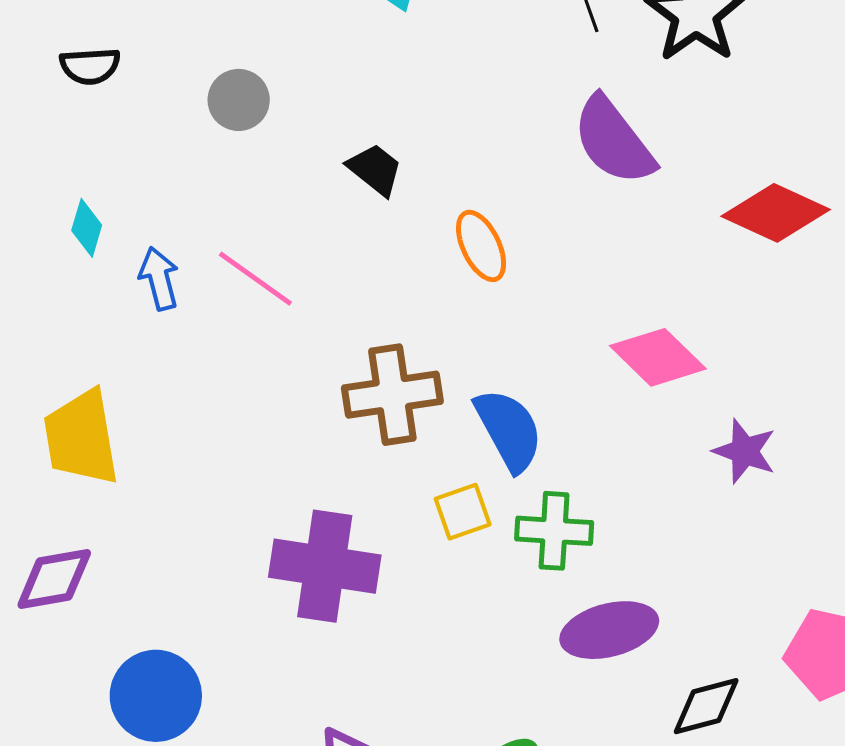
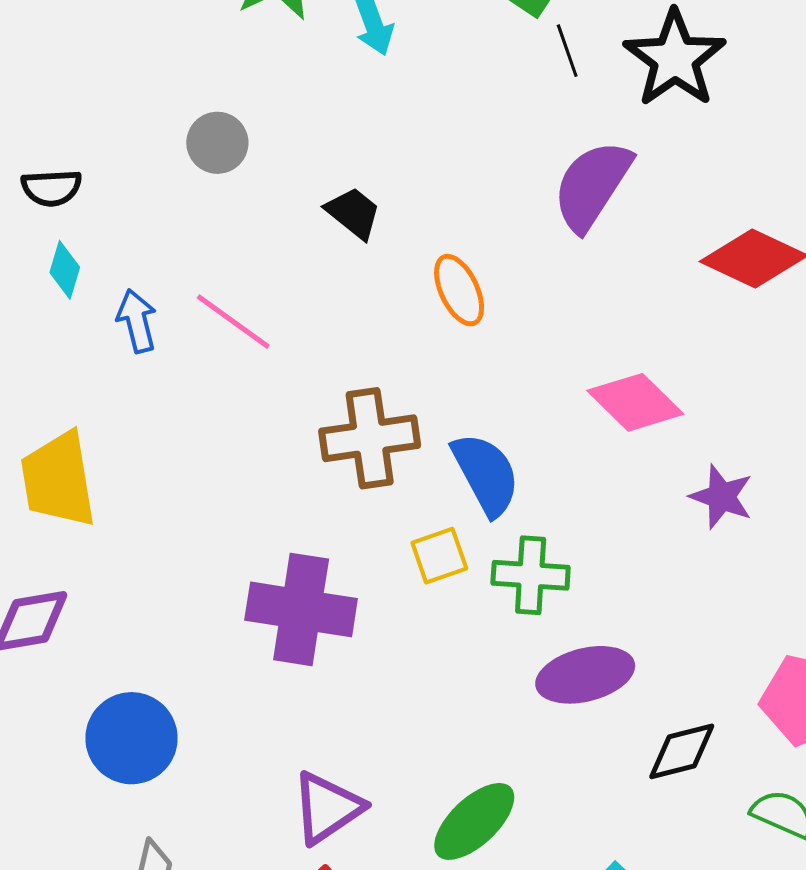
black semicircle: (90, 66) -> (51, 188), moved
purple semicircle: (614, 141) -> (592, 185), turned 70

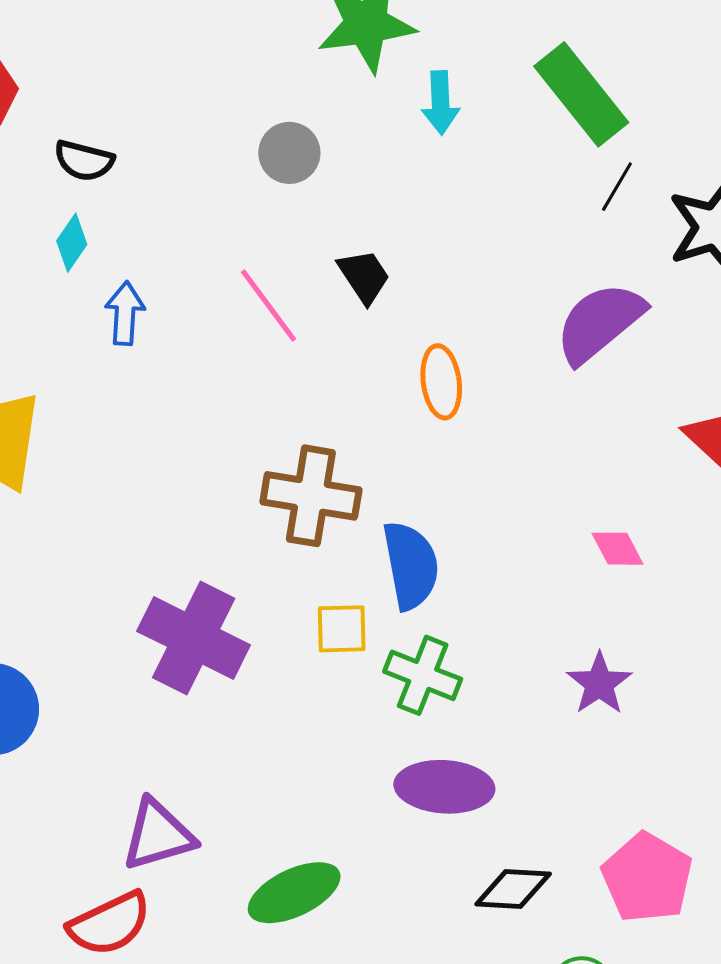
black line: (567, 51) -> (617, 187), turned 32
gray circle: (217, 143) -> (289, 153), moved
pink line: (233, 322) -> (269, 305), moved
pink diamond: (635, 402) -> (617, 549), moved, size x0.6
purple star: (721, 497) -> (599, 684), moved

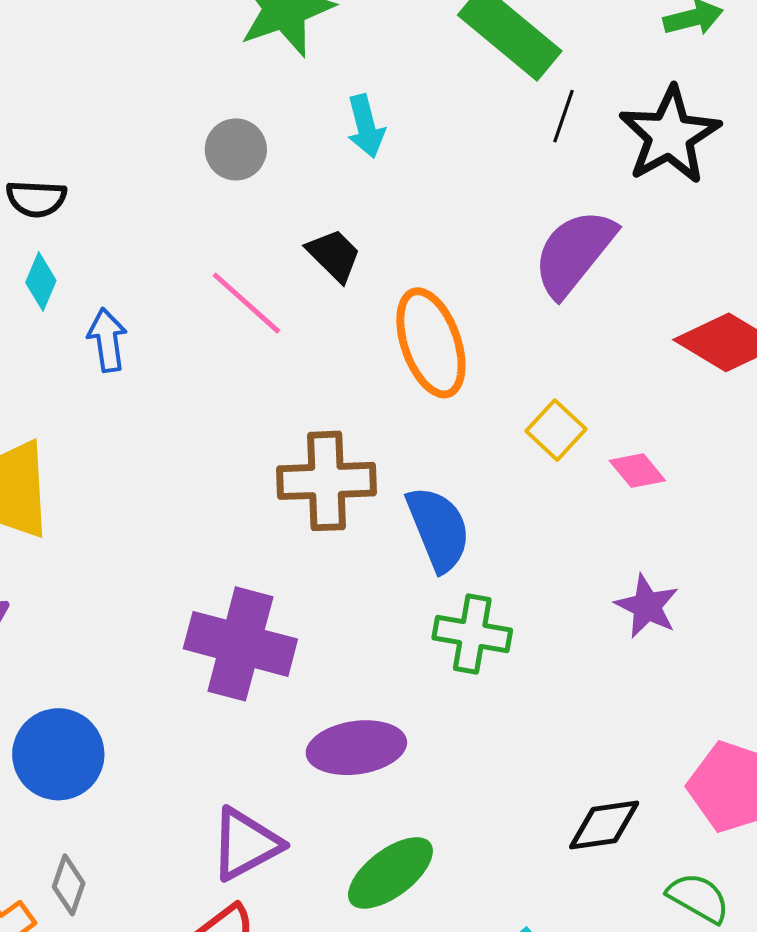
cyan arrow: (440, 103) -> (366, 126), moved
orange ellipse: (441, 382) -> (431, 343), size x1.5
yellow square: (342, 629) -> (556, 430), moved, turned -34
purple ellipse: (444, 787) -> (356, 748), moved

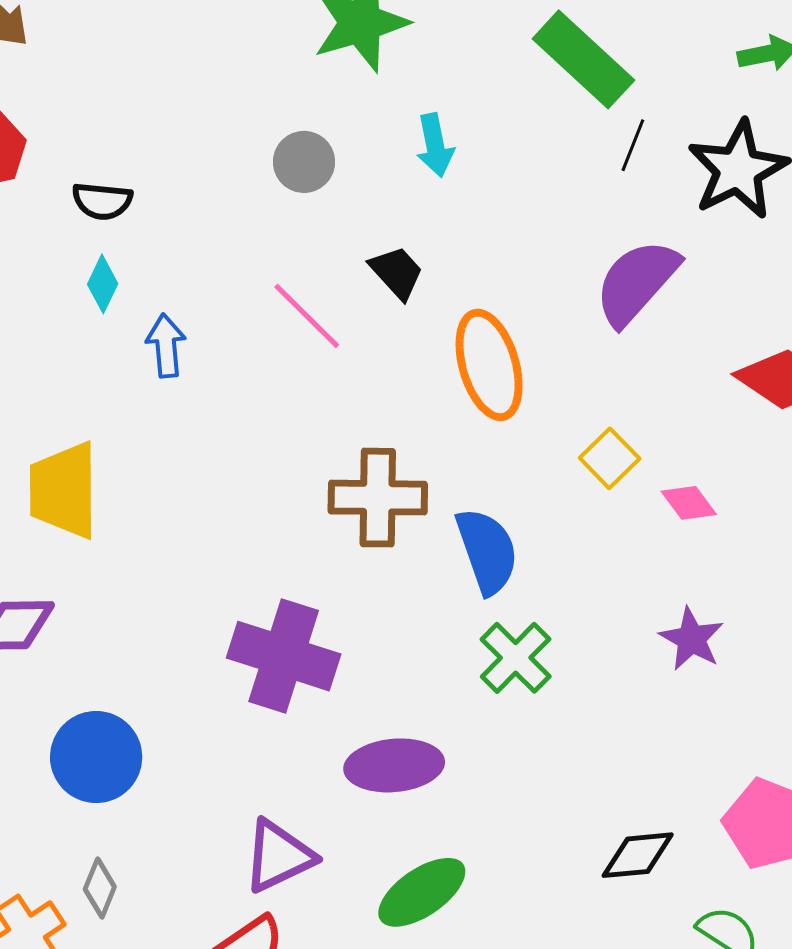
green cross: (472, 634) -> (516, 658), turned 32

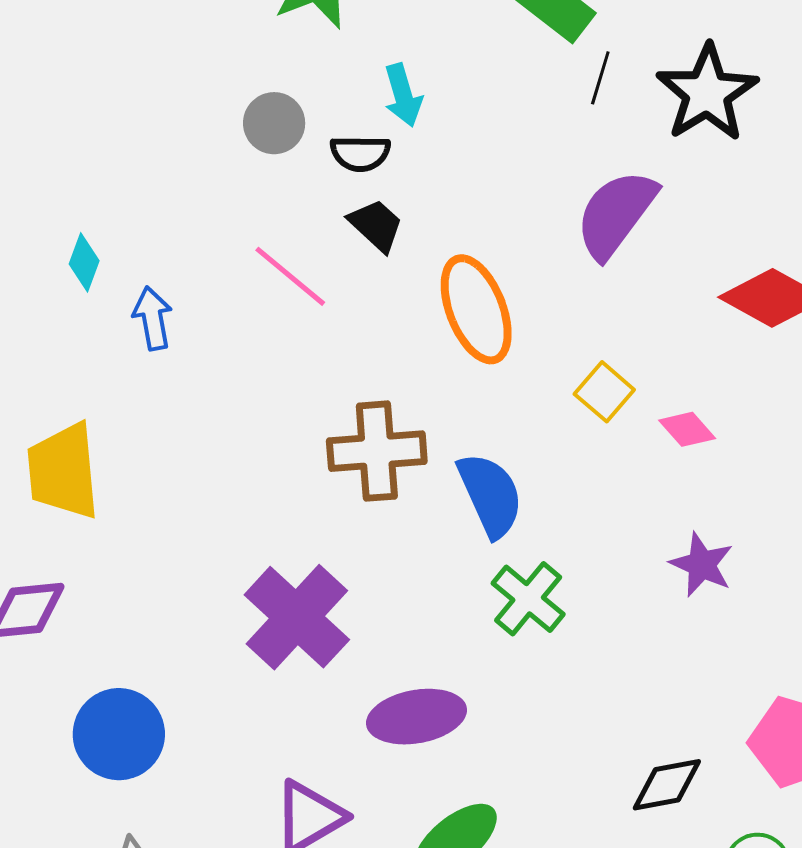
black semicircle: (102, 201) -> (360, 153), moved
purple cross: (284, 656) -> (297, 617), turned 30

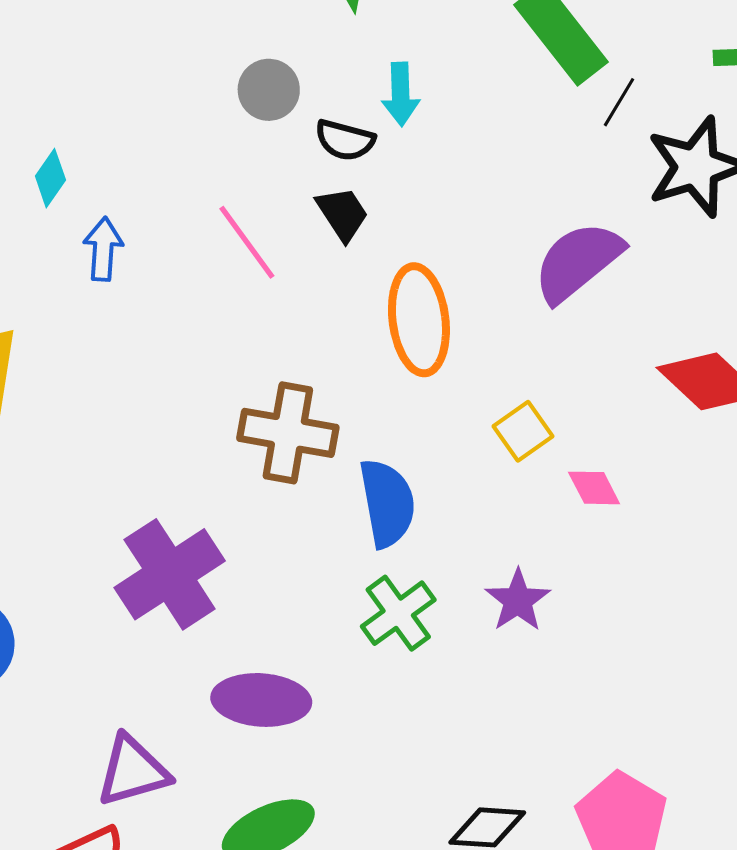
black line: (600, 78) -> (619, 102), moved
purple star: (702, 565) -> (518, 600), moved

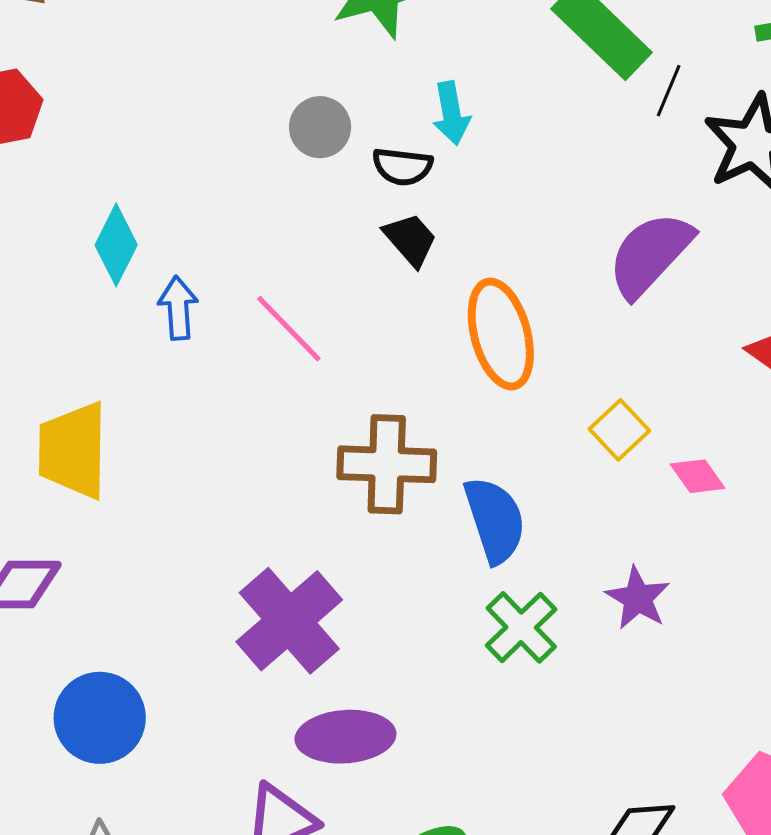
cyan diamond: (50, 178) -> (116, 245), size x1.4
pink line: (247, 242) -> (289, 329), moved
purple ellipse: (261, 700) -> (345, 737), moved

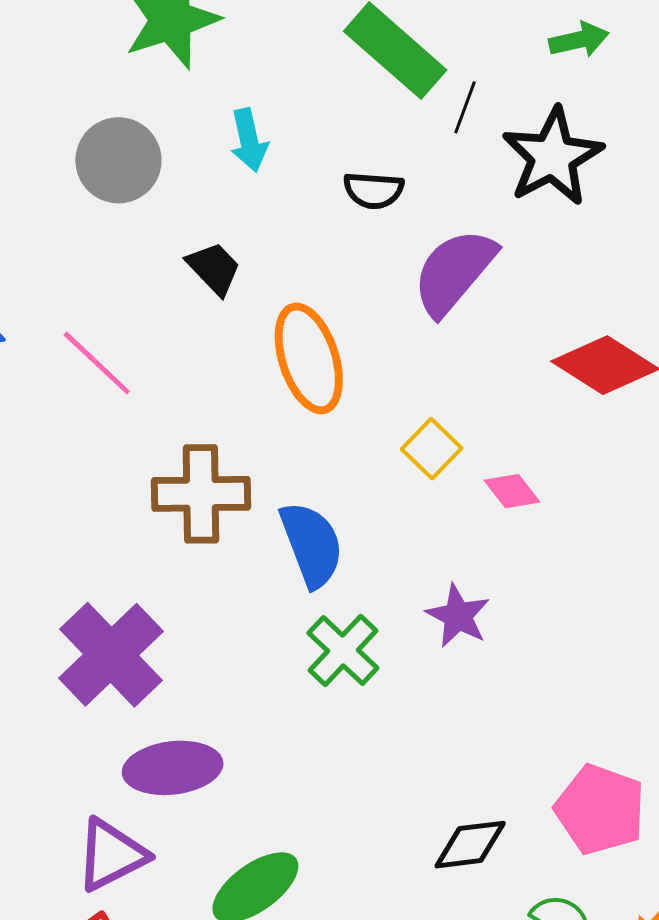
gray circle: (320, 127) -> (118, 160), size x1.4
black semicircle: (402, 166) -> (374, 190), moved

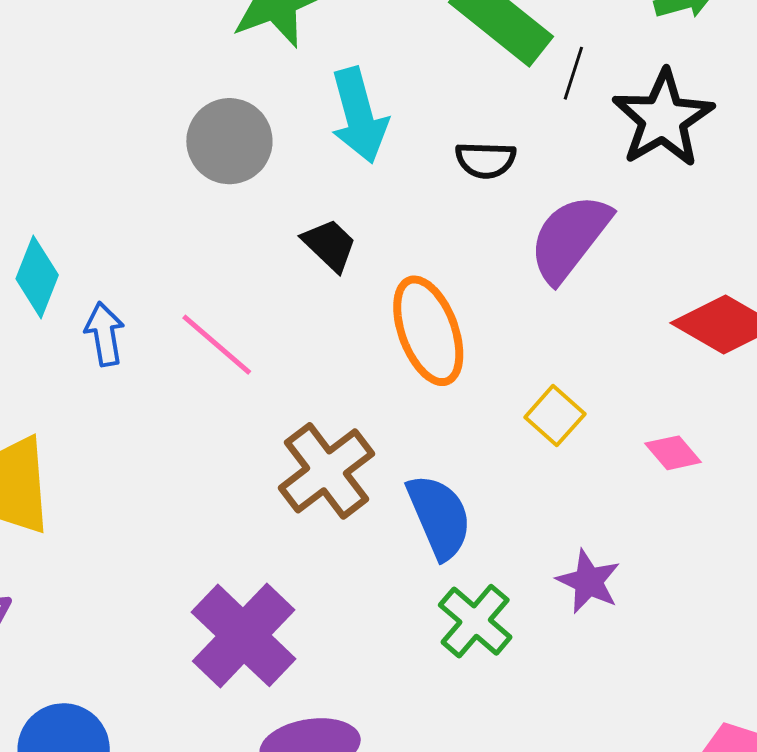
cyan arrow: (249, 140) -> (359, 115), size x1.5
pink diamond: (512, 491) -> (673, 453), moved
brown cross: (201, 494) -> (326, 471), turned -34

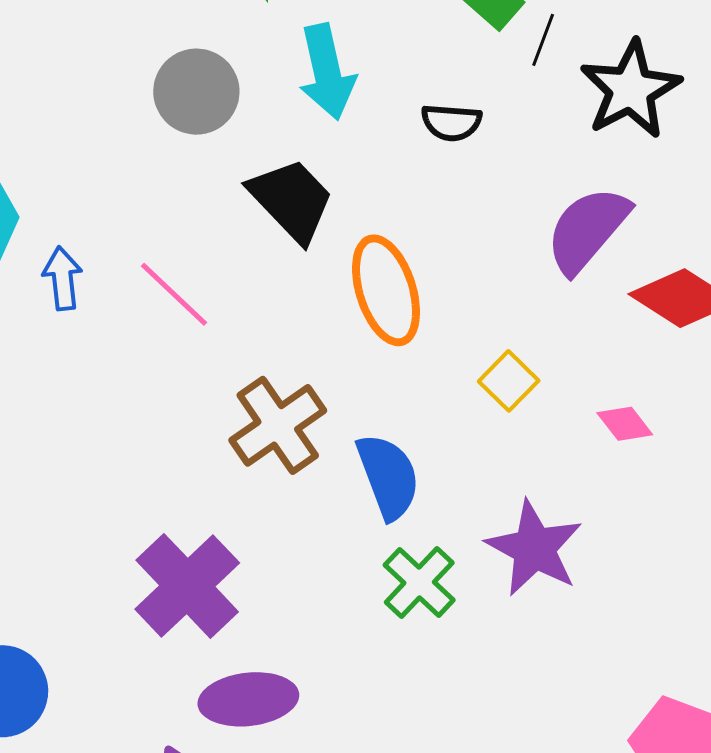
purple semicircle: (570, 238) -> (587, 230), moved
black trapezoid: (330, 245) -> (291, 200), size x1.6
purple star: (589, 581) -> (534, 548), size x1.5

